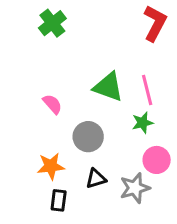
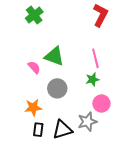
green triangle: (108, 87) -> (54, 56), moved
black triangle: (96, 179) -> (62, 130), moved, size x1.5

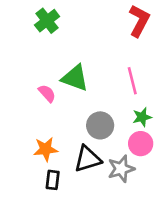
green star: (92, 79) -> (142, 117), moved
gray circle: (57, 88) -> (100, 125), moved
black triangle: (62, 130) -> (88, 159), moved

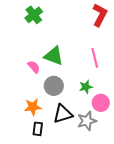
green star: (142, 117) -> (86, 87), moved
gray circle: (100, 125) -> (54, 86), moved

